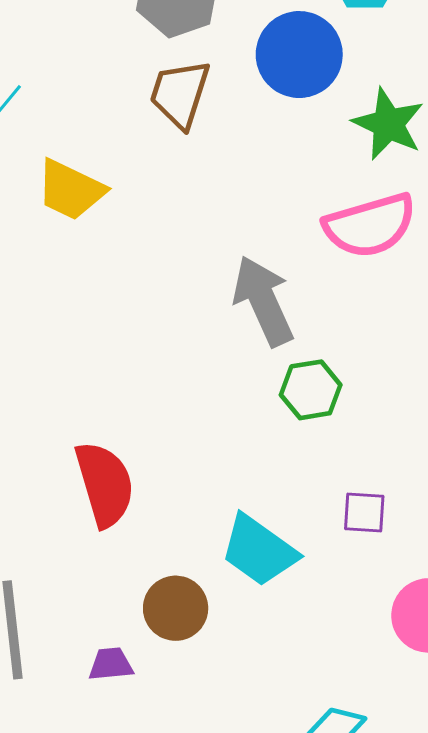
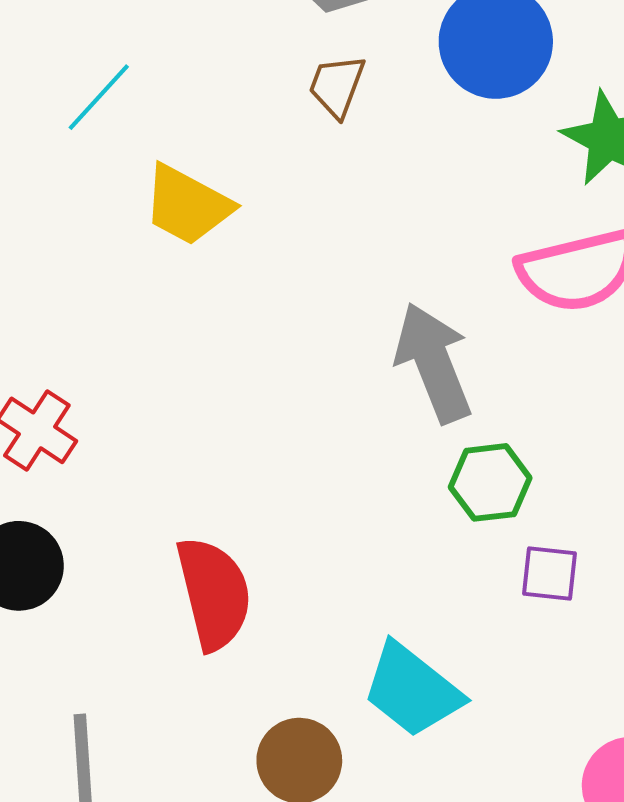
brown trapezoid: (180, 94) -> (337, 86), size x0.7
purple square: (364, 512) -> (549, 573), moved

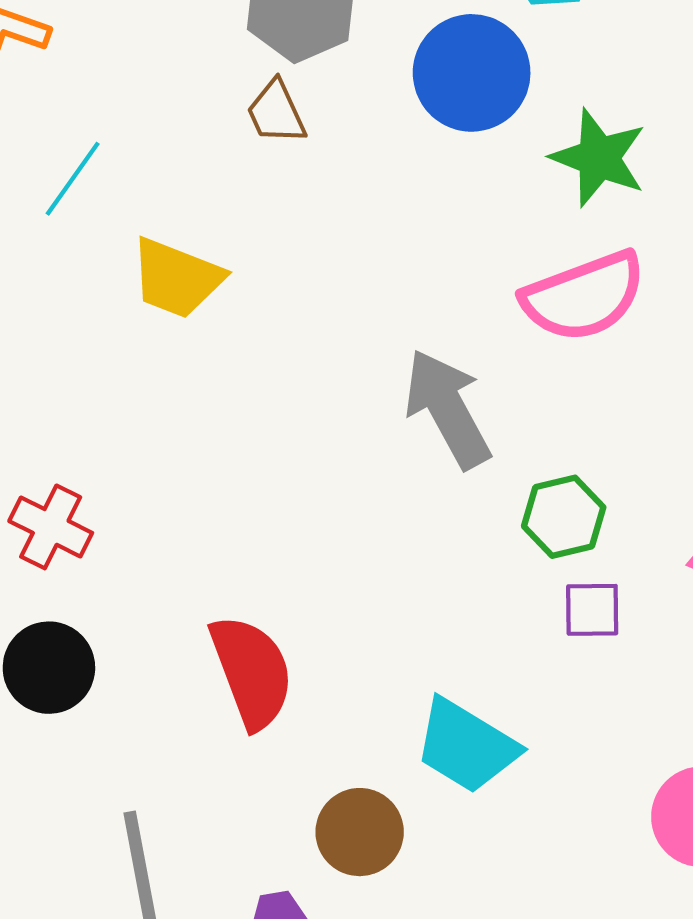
brown trapezoid: (337, 86) -> (276, 112), moved, turned -38
green hexagon: (490, 482) -> (564, 517), moved

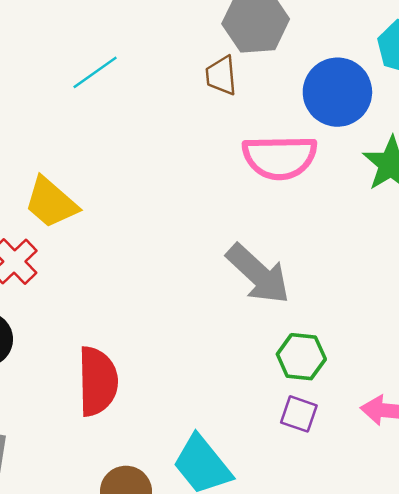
yellow trapezoid: (177, 278) -> (51, 203), moved
pink semicircle: (584, 296) -> (280, 157), moved
gray arrow: (448, 409) -> (258, 274), turned 142

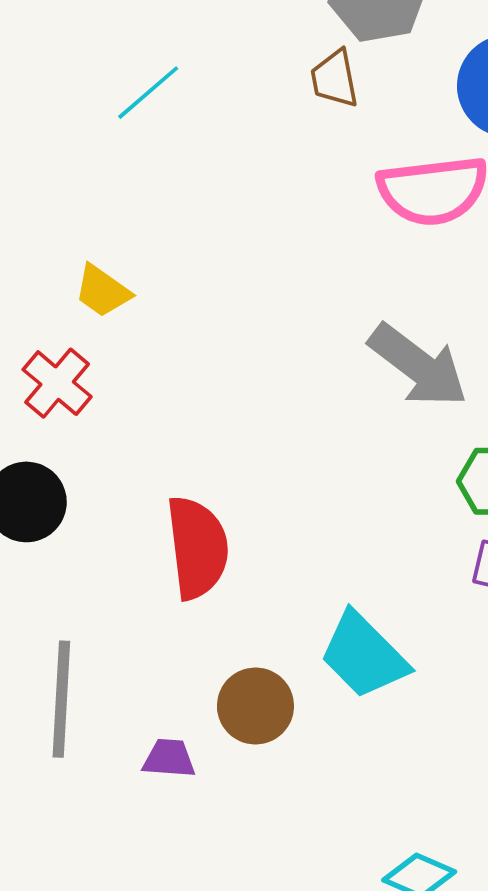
yellow trapezoid: (51, 203) -> (102, 291), size x0.7

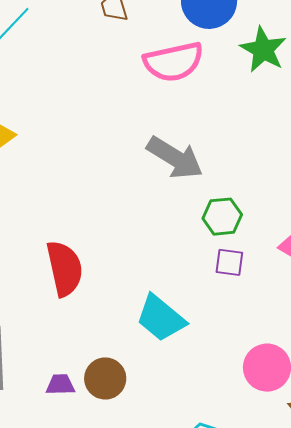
brown circle: (255, 706) -> (105, 378), moved

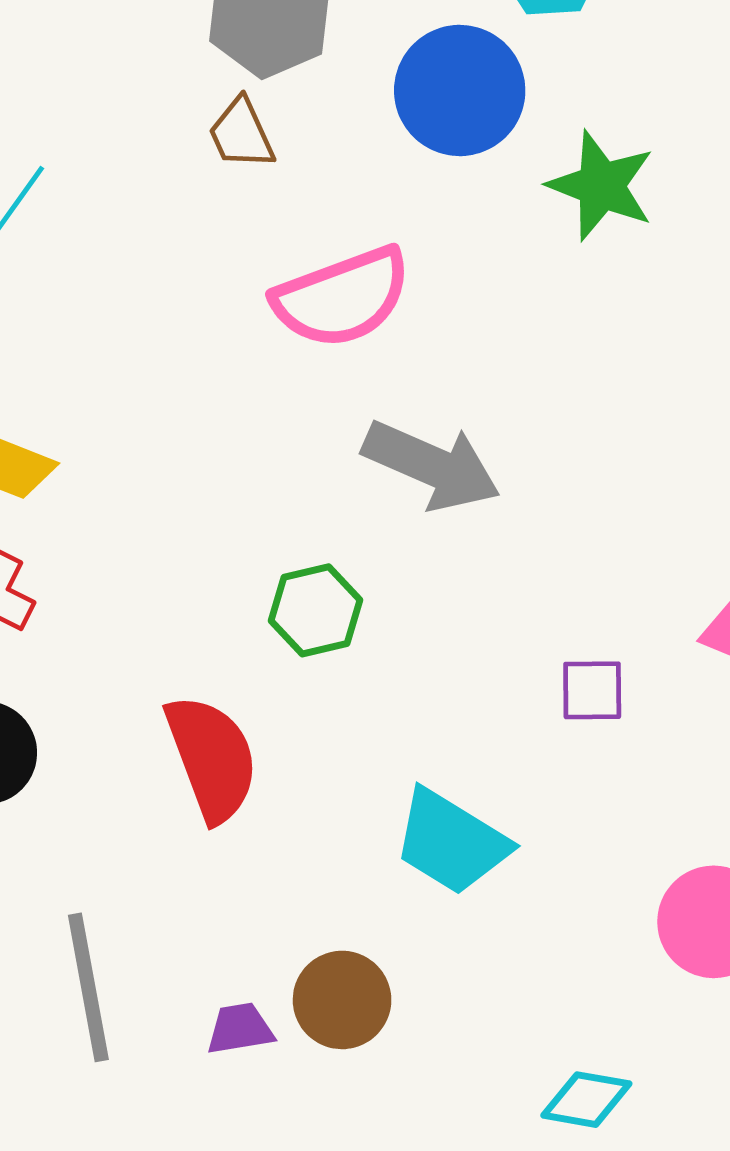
pink semicircle: (173, 62) -> (342, 297), moved
green hexagon: (222, 217) -> (316, 610), moved

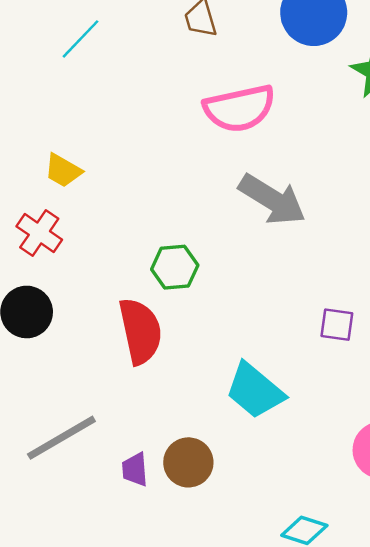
green hexagon: (316, 610) -> (175, 267), moved
gray line: (88, 987) -> (61, 438), turned 62
purple trapezoid: (240, 1029) -> (135, 470), turned -93

